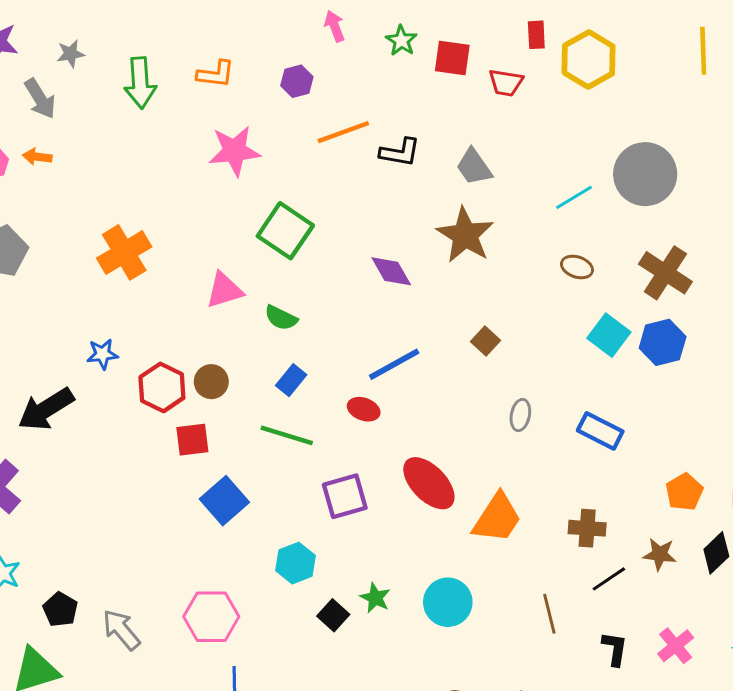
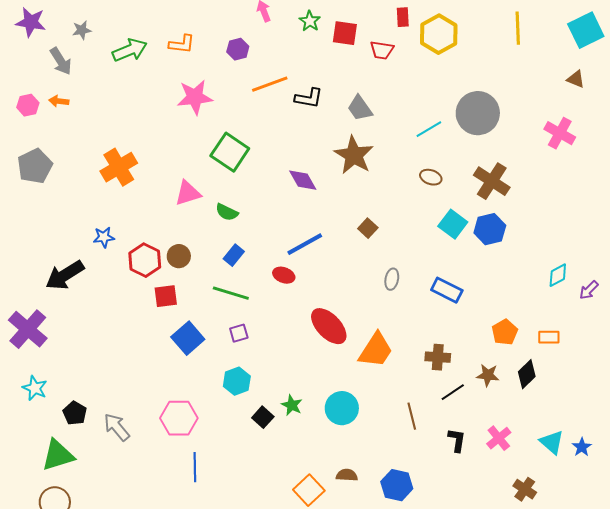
green arrow: (140, 83) -> (130, 50), turned -108
purple square: (345, 496) -> (239, 333), moved, size x0.6

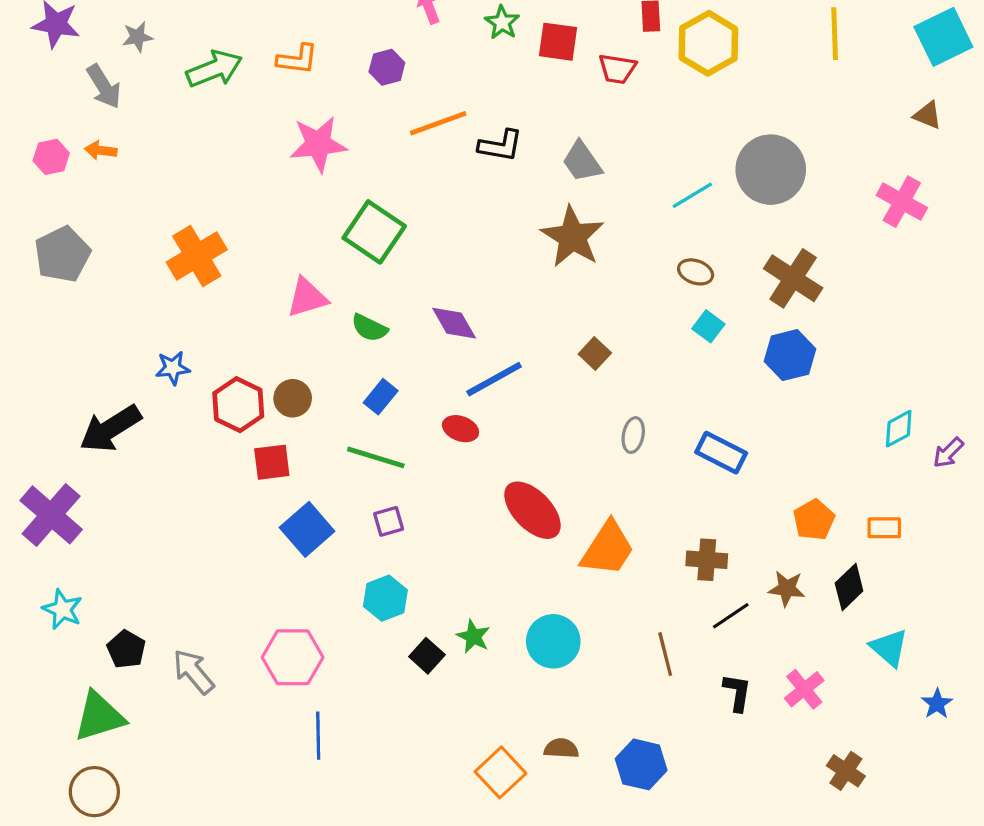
purple diamond: (303, 180) -> (454, 323), moved
cyan square: (453, 224) -> (708, 326), moved, size x0.7
cyan triangle: (552, 442) -> (889, 648), moved

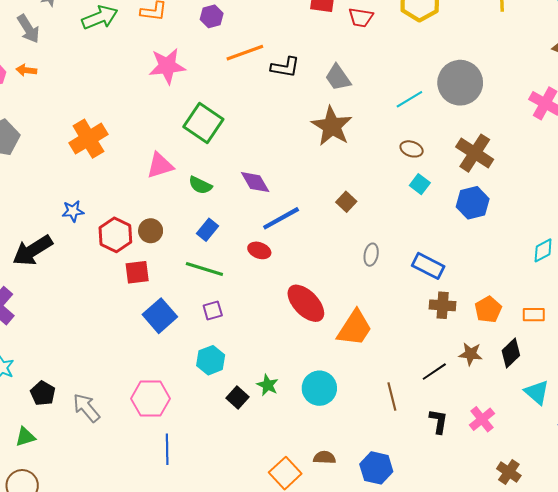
brown cross: (707, 560) -> (443, 305), moved
green triangle: (99, 716) -> (25, 437), size x0.6

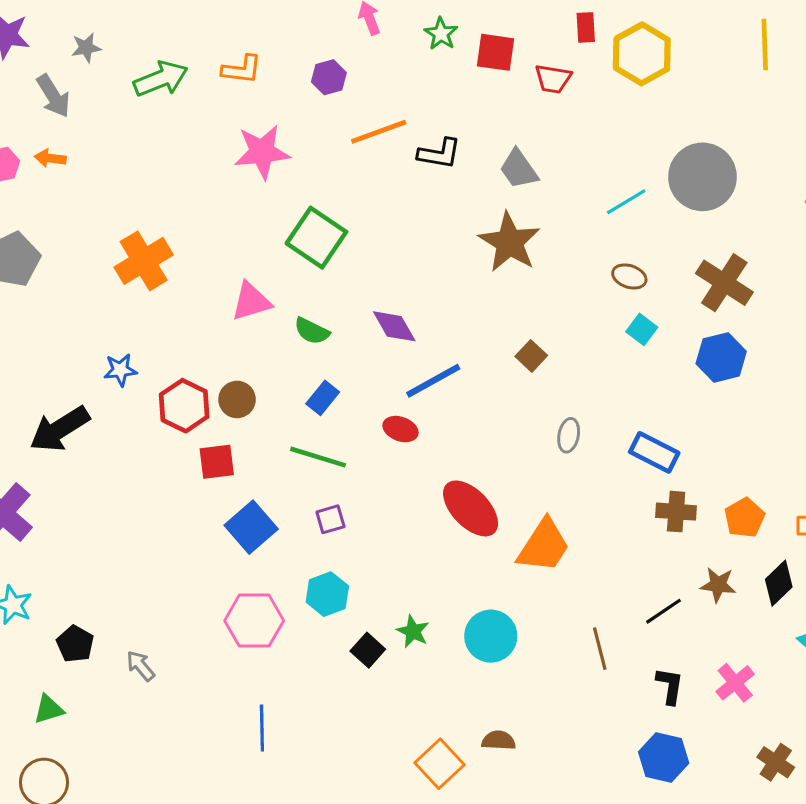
pink hexagon: (151, 399) -> (254, 621), moved
gray arrow: (86, 408) -> (141, 666), size x0.7
blue hexagon: (376, 468) -> (664, 758), moved

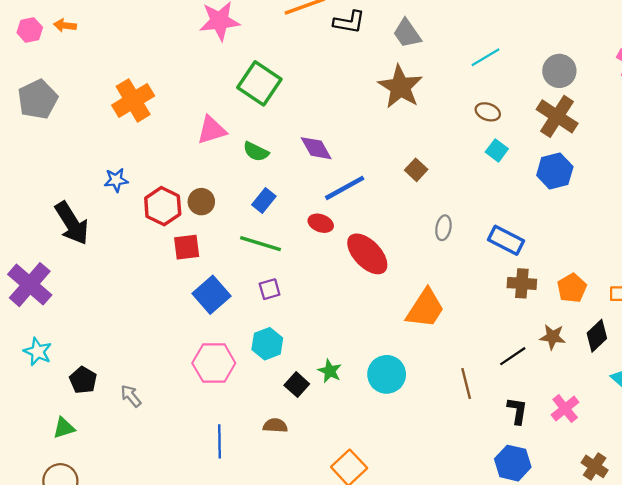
gray circle: (702, 177) -> (559, 71), moved, size x0.7
black arrow: (60, 429) -> (72, 223), turned -90
red ellipse: (471, 508) -> (367, 254), moved
brown semicircle: (499, 740) -> (275, 426), moved

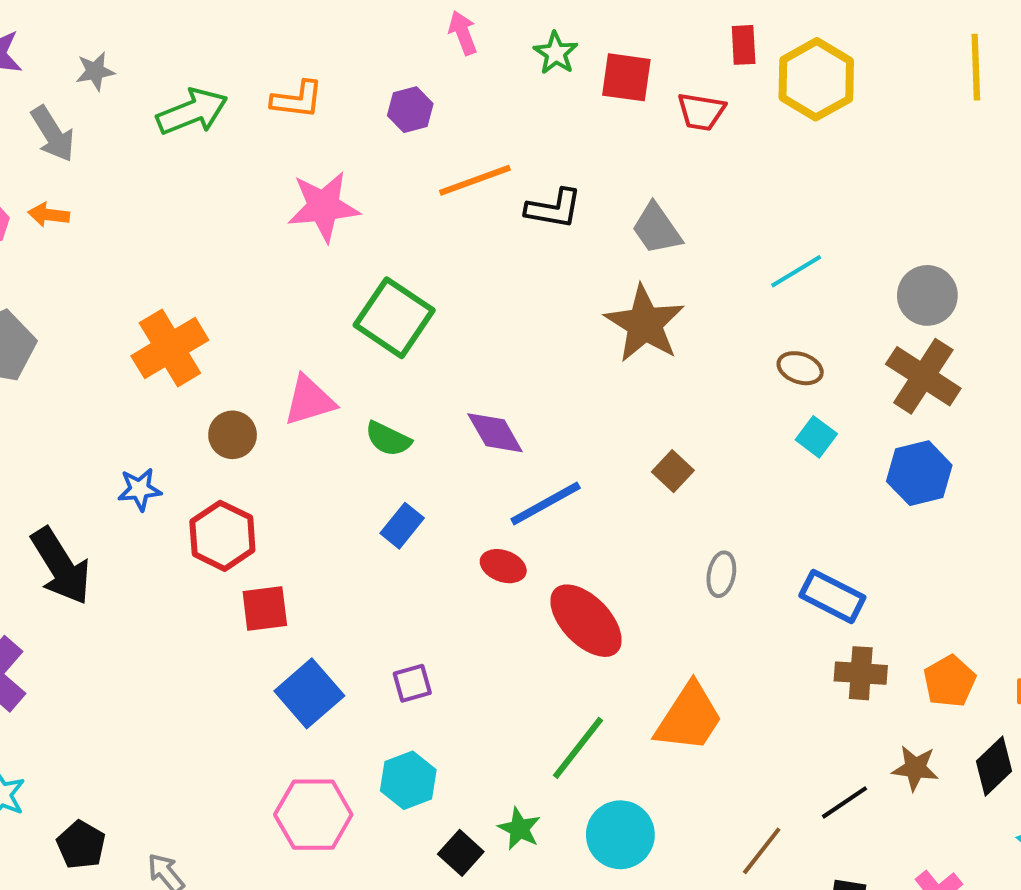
brown circle: (201, 202) -> (233, 435), moved
green line: (260, 244) -> (578, 748), moved, turned -69
brown line: (466, 383) -> (762, 851), turned 52

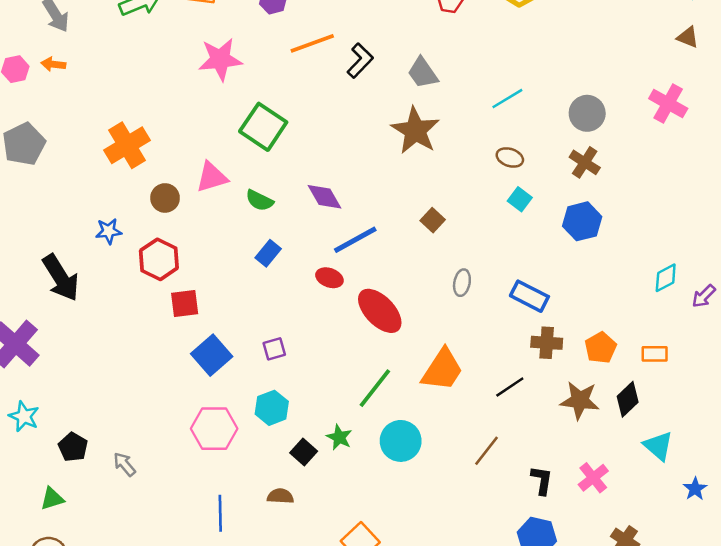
black L-shape: (554, 209) -> (360, 61), turned -56
brown cross: (923, 376) -> (585, 162), size x0.7
brown star: (915, 768) -> (580, 400), size x1.4
black line: (845, 802) -> (510, 387), moved

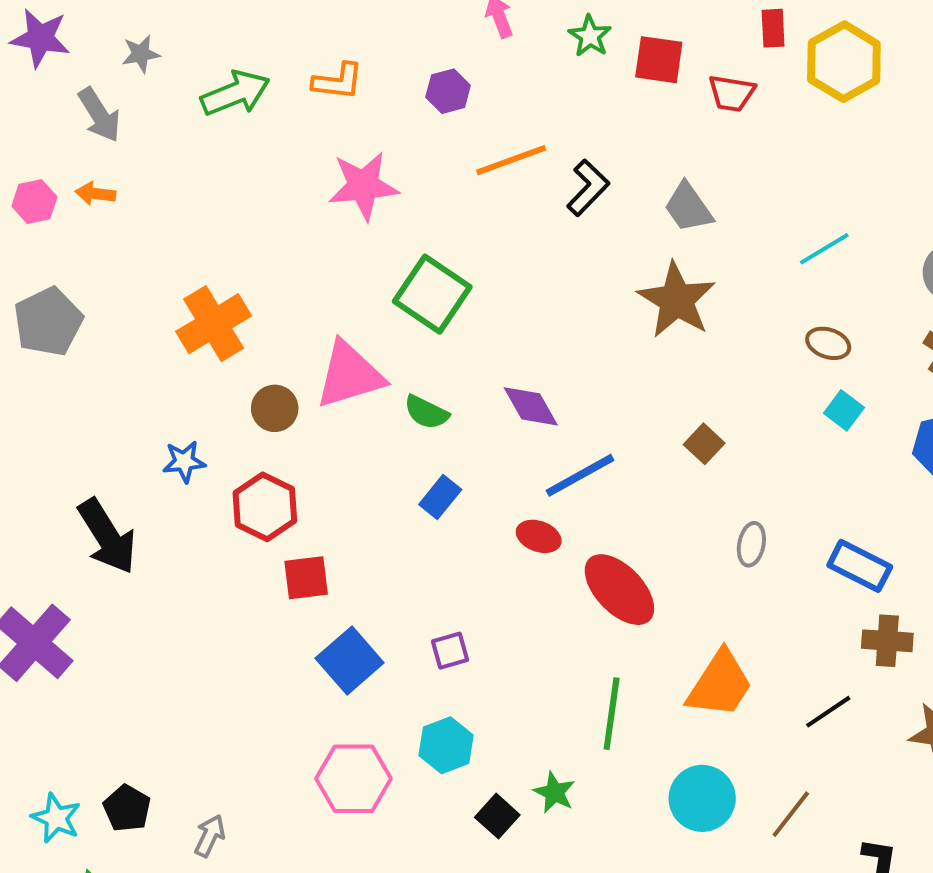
pink triangle: (212, 177) -> (350, 375), size x1.4
green line: (375, 388) -> (612, 714), turned -30
cyan star: (24, 416) -> (56, 818), moved
cyan circle: (401, 441) -> (702, 798), moved
gray arrow: (125, 464) -> (210, 836), turned 65

